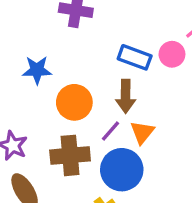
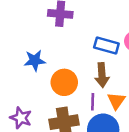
purple line: (111, 131) -> (93, 102), turned -35

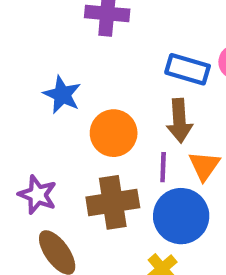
blue star: (35, 60) -> (62, 95), turned 30

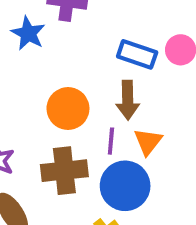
blue star: (62, 95) -> (28, 33), moved

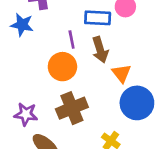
purple line: (111, 141) -> (72, 40), moved
blue circle: (125, 186) -> (137, 103), moved

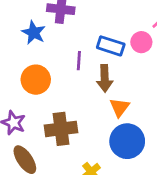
orange circle: (62, 67) -> (36, 80), moved

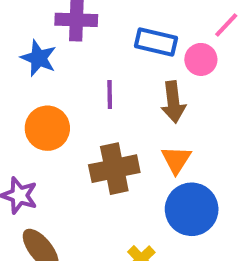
blue rectangle: (111, 46) -> (156, 42), moved
brown arrow: (105, 78) -> (173, 102), moved
brown cross: (61, 129) -> (114, 169), moved

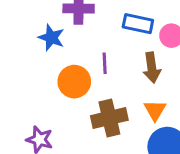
orange circle: (47, 128) -> (74, 82), moved

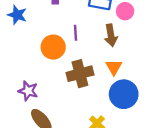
blue star: (51, 38) -> (17, 15), moved

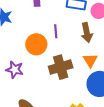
purple star: (28, 91) -> (15, 70), moved

